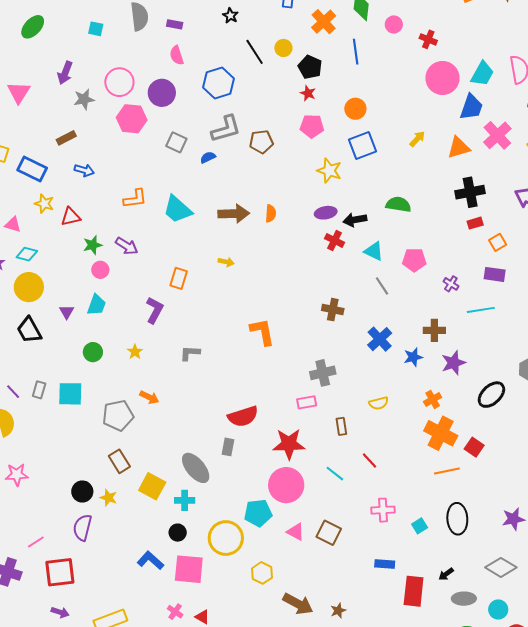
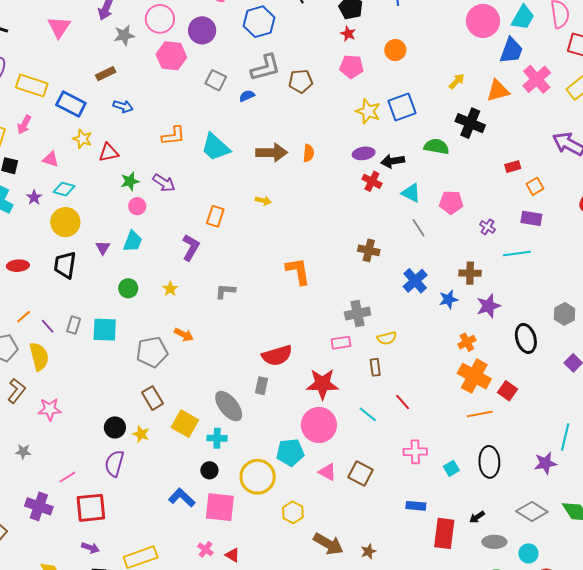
blue square: (363, 146) -> (402, 107), moved
black cross: (470, 192) -> (470, 123), moved, turned 32
black trapezoid: (29, 330) -> (65, 265), turned 36
black ellipse: (491, 395) -> (526, 338), turned -64
yellow semicircle: (379, 403) -> (387, 338), moved

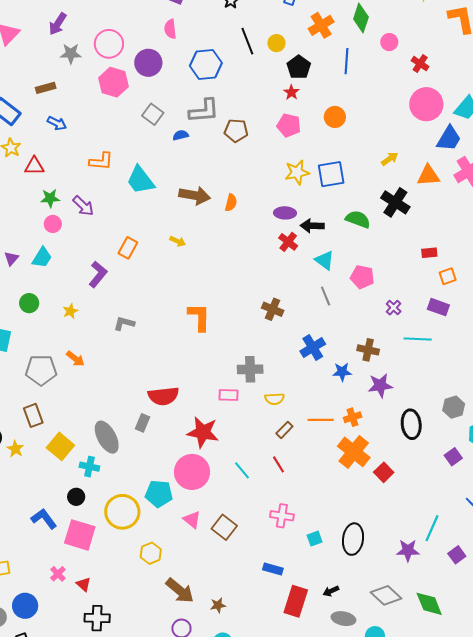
yellow star: (368, 111) -> (297, 172), turned 30
brown rectangle: (375, 367) -> (284, 430), moved, turned 42
orange line: (480, 414) -> (321, 420), moved

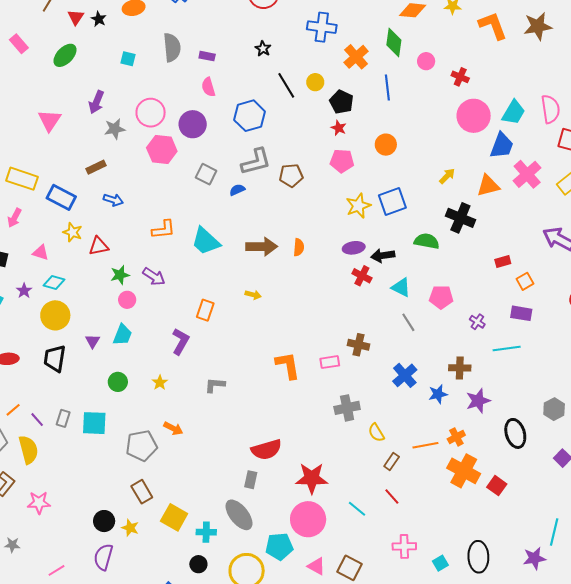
pink rectangle: (228, 395) -> (330, 362), moved
yellow semicircle: (275, 399) -> (376, 433), turned 72
gray ellipse: (107, 437) -> (239, 515), moved

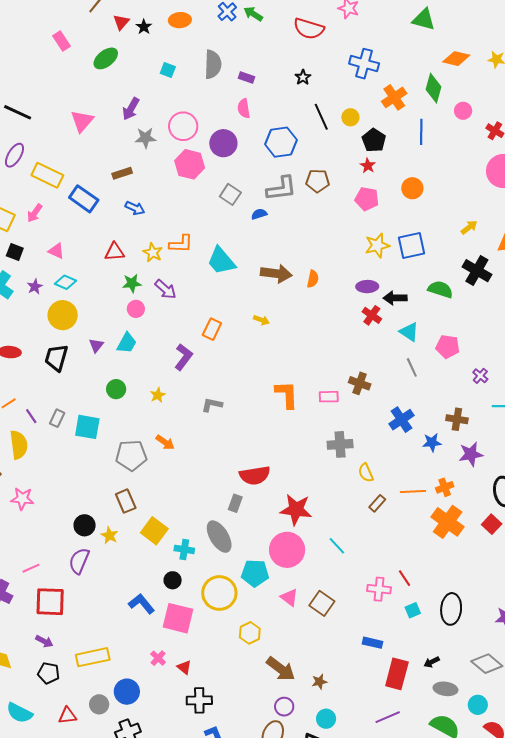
brown pentagon: (291, 175) -> (318, 181), moved
yellow star: (73, 232) -> (153, 253), moved
red square: (497, 486) -> (492, 524), moved
red line: (392, 496) -> (404, 578), moved

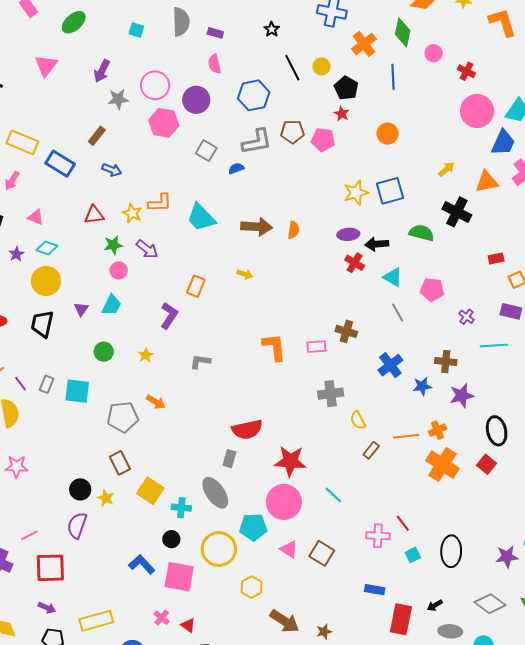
pink triangle: (82, 121) -> (46, 66), moved
brown rectangle: (122, 173) -> (97, 136), turned -30
pink pentagon: (367, 199) -> (323, 140), moved

